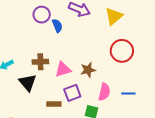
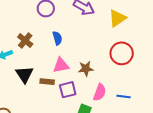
blue semicircle: (57, 26) -> (57, 38), moved
brown cross: (40, 62) -> (25, 41), moved, turned 35
brown rectangle: (54, 104) -> (47, 82), moved

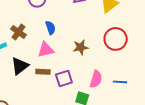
pink triangle: (61, 65) -> (46, 50), moved
brown star: (86, 69) -> (81, 47), moved
black triangle: (24, 75) -> (20, 66), turned 30

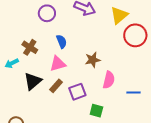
red circle: (116, 39) -> (135, 35), moved
brown rectangle: (43, 72) -> (56, 86), turned -48
pink semicircle: (96, 79) -> (109, 80), moved

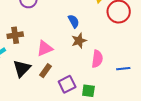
blue semicircle: (62, 41) -> (74, 21), moved
brown cross: (30, 47) -> (15, 35), turned -35
purple square: (77, 92) -> (67, 84), moved

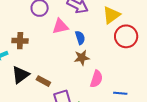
pink triangle: (45, 48) -> (60, 26), moved
brown rectangle: (45, 71) -> (43, 81), turned 72

